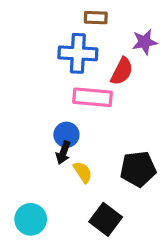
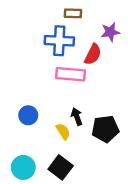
blue circle: (66, 135) -> (28, 115), moved
black arrow: (63, 153) -> (77, 117), moved, turned 140
black square: (106, 219) -> (61, 167), moved

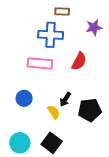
red semicircle: (93, 54) -> (79, 61), moved
pink rectangle: (70, 74) -> (40, 63), moved
black arrow: (77, 117) -> (65, 99), turned -128

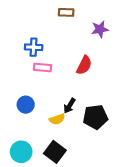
blue cross: (51, 35) -> (34, 47), moved, size x0.7
pink rectangle: (40, 63) -> (43, 67), size x0.7
yellow semicircle: (54, 112) -> (57, 119), turned 104

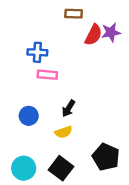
red semicircle: (84, 65) -> (93, 35), moved
black arrow: (70, 106) -> (69, 108), moved
black pentagon: (95, 117) -> (106, 157), moved, turned 30

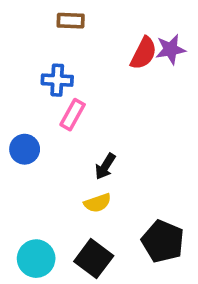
brown rectangle: (74, 14) -> (71, 21), moved
pink rectangle: (47, 75) -> (73, 115), turned -66
blue circle: (29, 116) -> (25, 149), moved

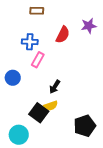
red semicircle: (144, 53) -> (63, 35), moved
black pentagon: (163, 241) -> (85, 126), turned 30
black square: (94, 259) -> (39, 113), moved

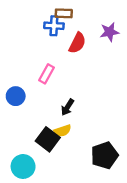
brown rectangle: (37, 11) -> (64, 13), moved
blue cross: (30, 42) -> (54, 26), moved

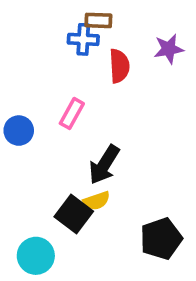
red semicircle: (77, 43) -> (119, 66), turned -30
blue circle: (16, 96) -> (19, 131), moved
black arrow: (67, 107) -> (104, 165), size x1.5

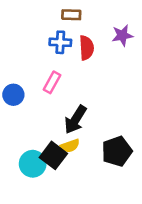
blue cross: (83, 39) -> (60, 42), moved
black pentagon: (161, 239) -> (117, 151), moved
cyan circle: (36, 256) -> (33, 164), moved

